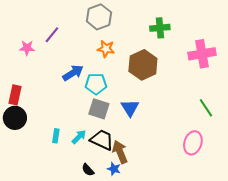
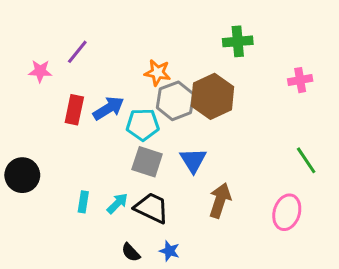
gray hexagon: (99, 17) -> (175, 101), moved
pink cross: (202, 54) -> (300, 80), size x0.6
red rectangle: (15, 95) -> (74, 110), moved
brown arrow: (120, 152) -> (220, 200), moved, turned 40

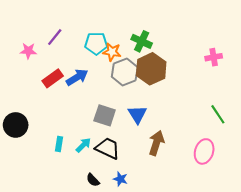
green cross: (238, 41) -> (142, 41), moved, turned 30
red rectangle: (74, 110) -> (53, 78), turned 42
cyan pentagon: (143, 125) -> (96, 43), moved

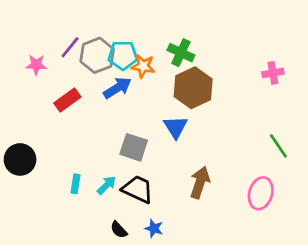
gray hexagon: (125, 72) -> (97, 55), moved
blue arrow: (77, 77) -> (117, 88), moved
blue triangle: (137, 114) -> (176, 127), moved

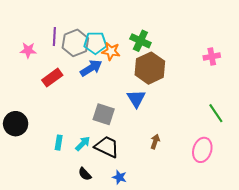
purple line: (70, 47) -> (54, 37), turned -36
brown arrow: (200, 182) -> (155, 142), size x0.6
black semicircle: (119, 230) -> (85, 174), moved

